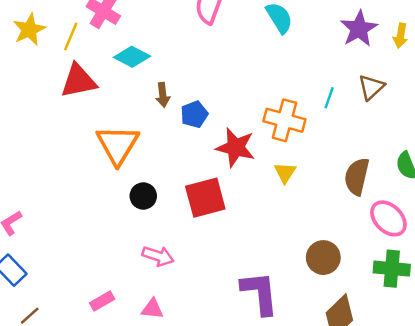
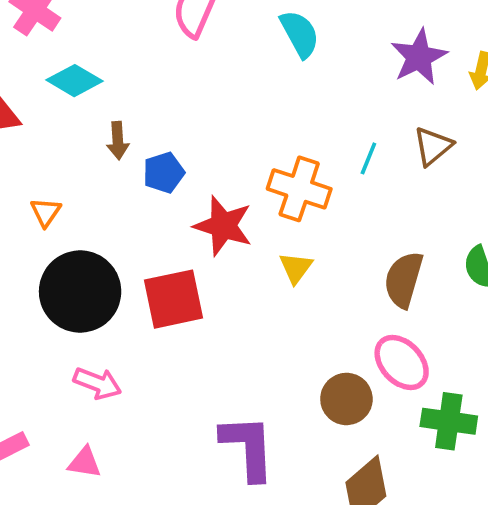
orange triangle: (118, 145) -> (46, 212), size x0.5
black circle: (143, 196) -> (80, 292), size x2.0
pink ellipse: (388, 218) -> (402, 362), moved

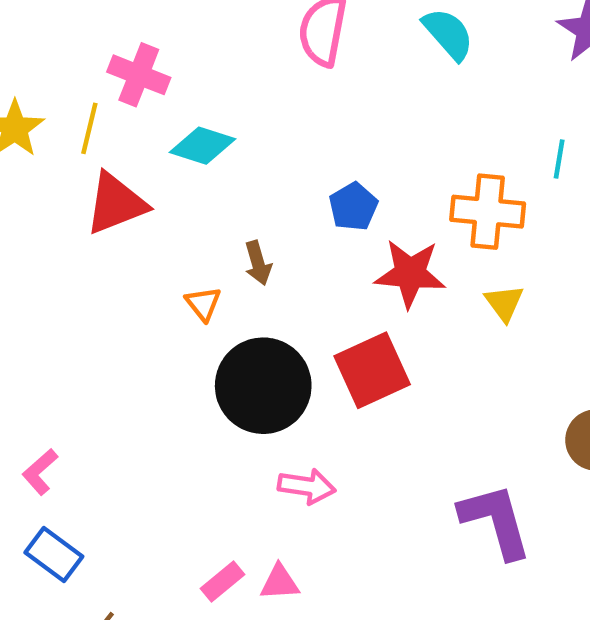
brown arrow: (118, 141) -> (258, 263), moved
blue pentagon: (164, 173) -> (353, 207), moved
pink triangle: (85, 463) -> (280, 582), moved

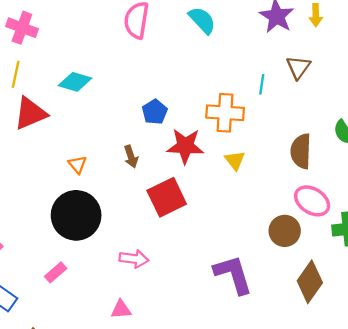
pink cross: (139, 75) -> (22, 28), moved
brown arrow: (258, 263) -> (131, 157), moved
black circle: (263, 386) -> (76, 215), moved
pink rectangle: (222, 582) -> (56, 272), moved

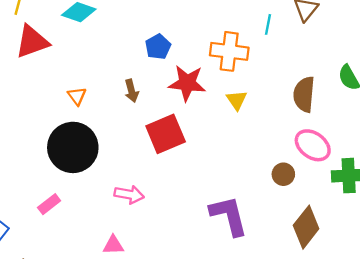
brown circle: (285, 231) -> (283, 174), size x0.7

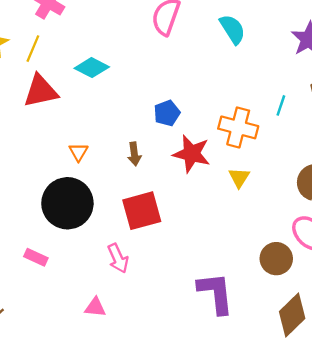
red square: (166, 134) -> (142, 211), moved
brown circle: (283, 174) -> (276, 259), size x1.4
pink arrow: (129, 194) -> (118, 258), turned 48
pink rectangle: (49, 204) -> (36, 257), turned 55

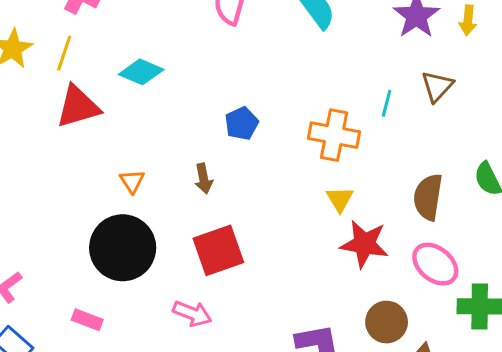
red star: (191, 154) -> (364, 244), moved
pink arrow: (118, 258) -> (192, 314), turned -40
brown circle: (276, 259) -> (387, 322), moved

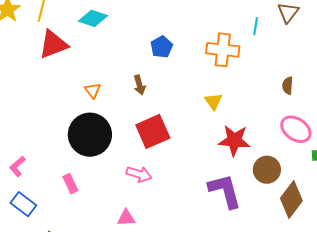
brown semicircle: (428, 197) -> (288, 86), size x0.6
yellow triangle: (340, 199) -> (213, 101), moved
red star: (364, 244) -> (234, 140), moved
pink rectangle: (87, 320) -> (70, 184), turned 48

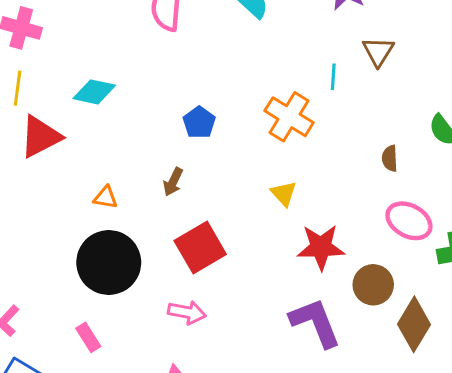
orange cross: (223, 50) -> (289, 117), turned 32
brown arrow: (139, 85) -> (173, 182), turned 48
orange triangle: (93, 90) -> (106, 197), turned -36

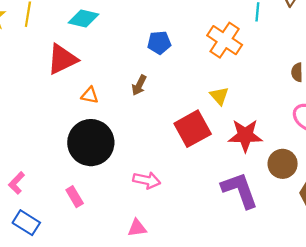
blue pentagon: (199, 123) -> (159, 43), turned 30
red triangle: (40, 137) -> (62, 59), moved
red square: (200, 248) -> (193, 129), moved

